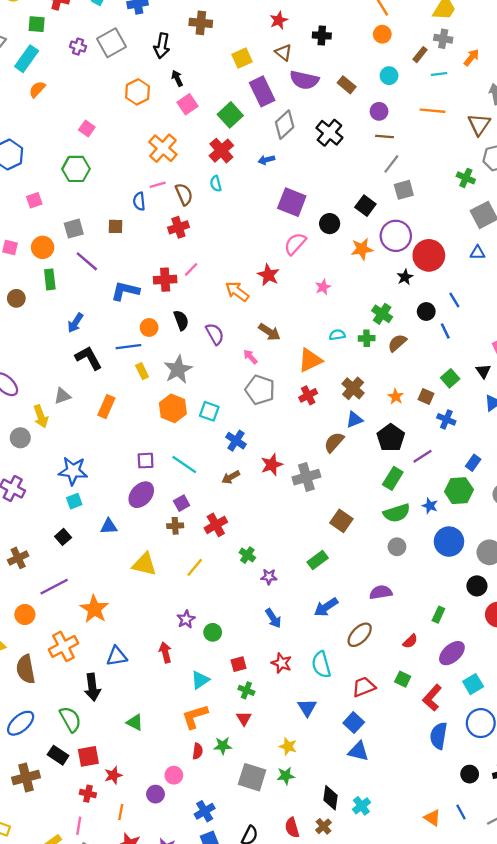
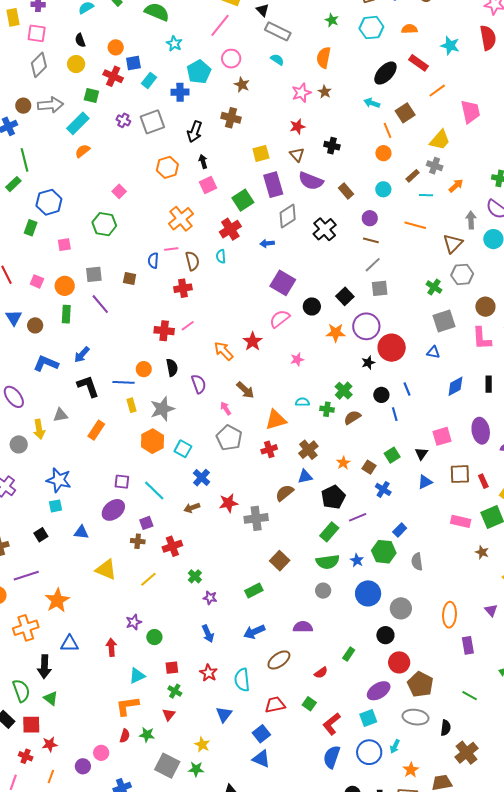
blue L-shape: (125, 291) -> (46, 364), moved
purple ellipse: (452, 653) -> (379, 691), moved
green triangle: (135, 722) -> (51, 698), moved

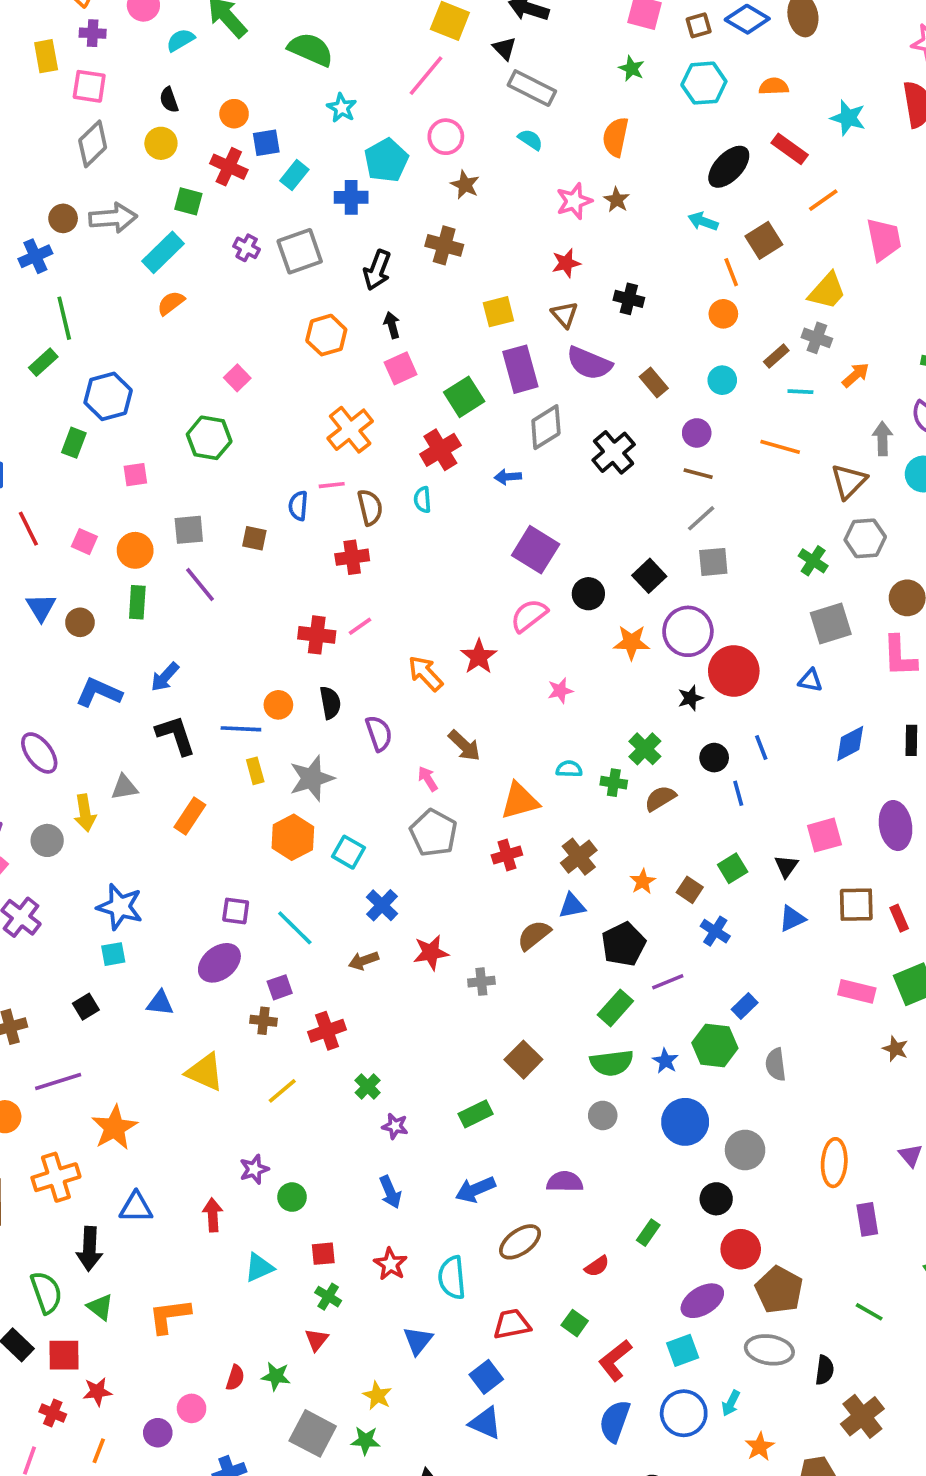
gray cross: (256, 518) -> (481, 982), size x0.6
orange L-shape: (127, 706) -> (169, 1316), moved

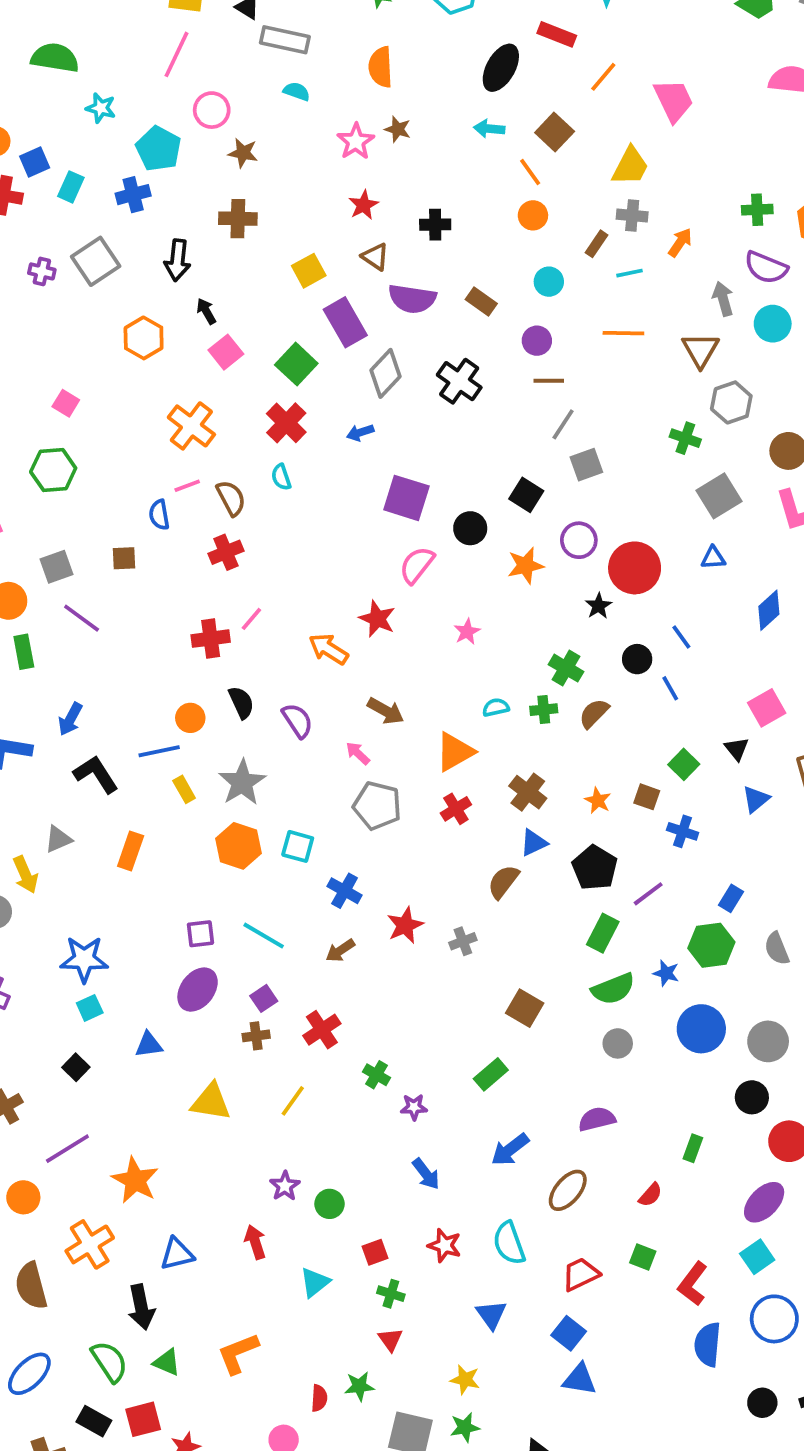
purple circle: (688, 631) -> (579, 540), size x0.7

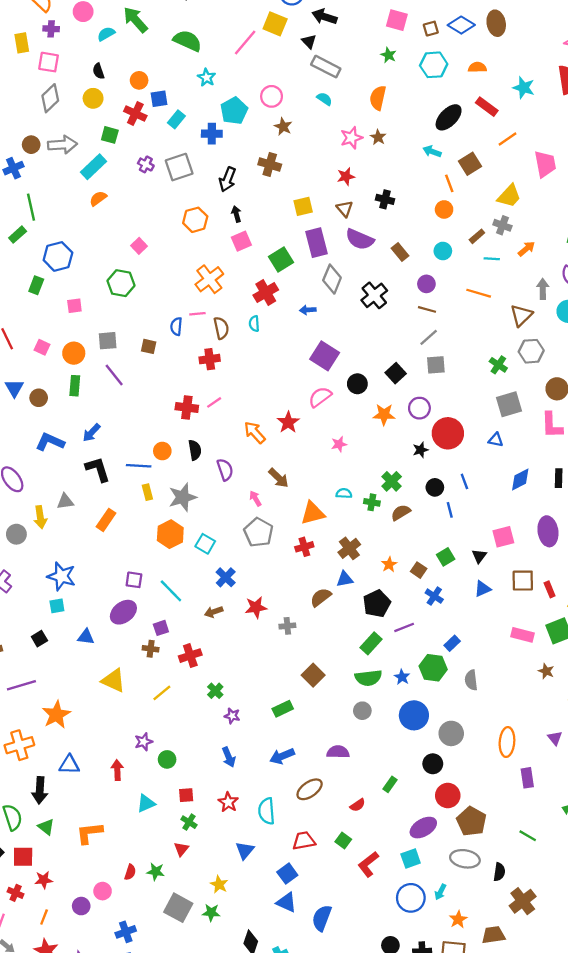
pink line: (176, 54) -> (245, 42), moved
gray diamond: (385, 373) -> (332, 279), turned -36
blue semicircle: (708, 1344) -> (322, 918), moved

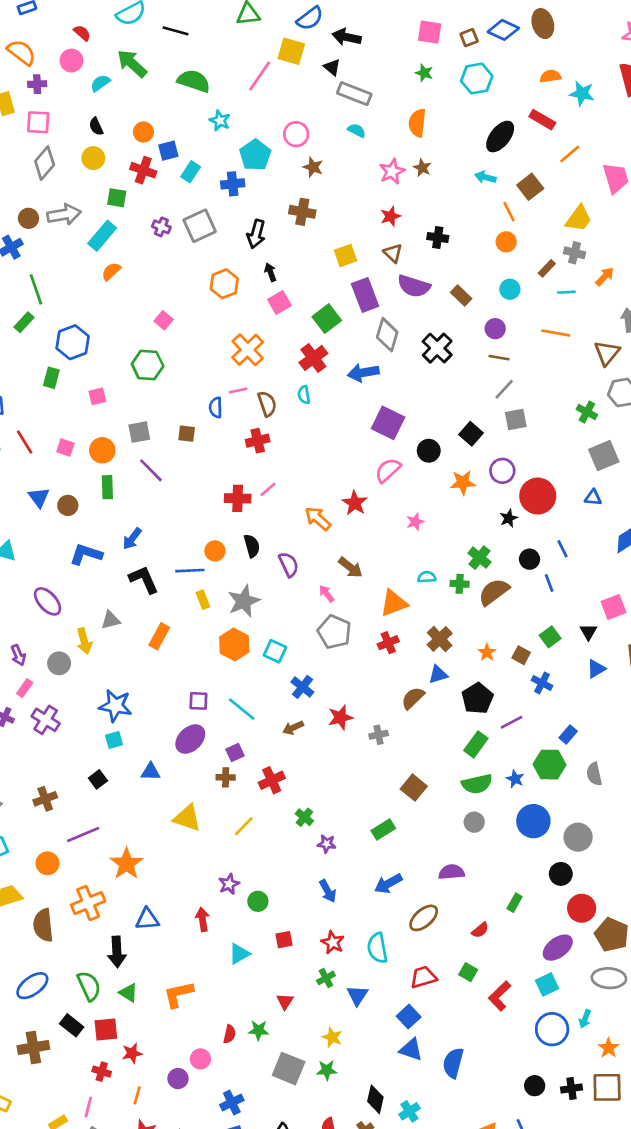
orange semicircle: (477, 67) -> (550, 76), moved
blue arrow: (308, 310) -> (363, 373), size x1.6
brown semicircle: (401, 512) -> (494, 592), size x1.4
green cross: (189, 822) -> (326, 978), moved, turned 35

